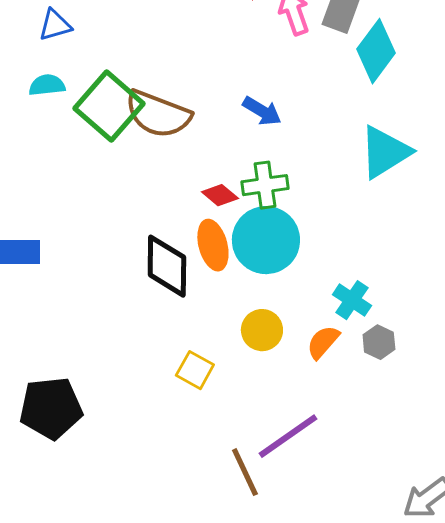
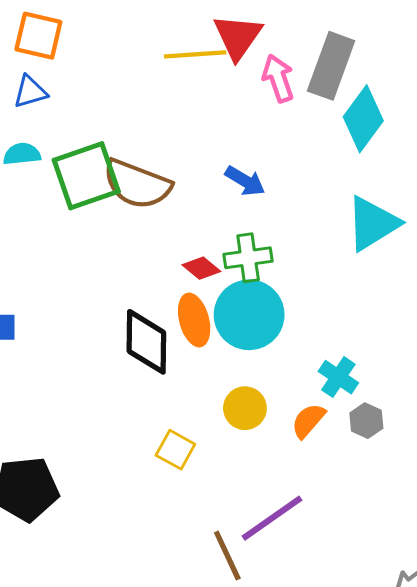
green square: (109, 106) -> (86, 176), turned 30

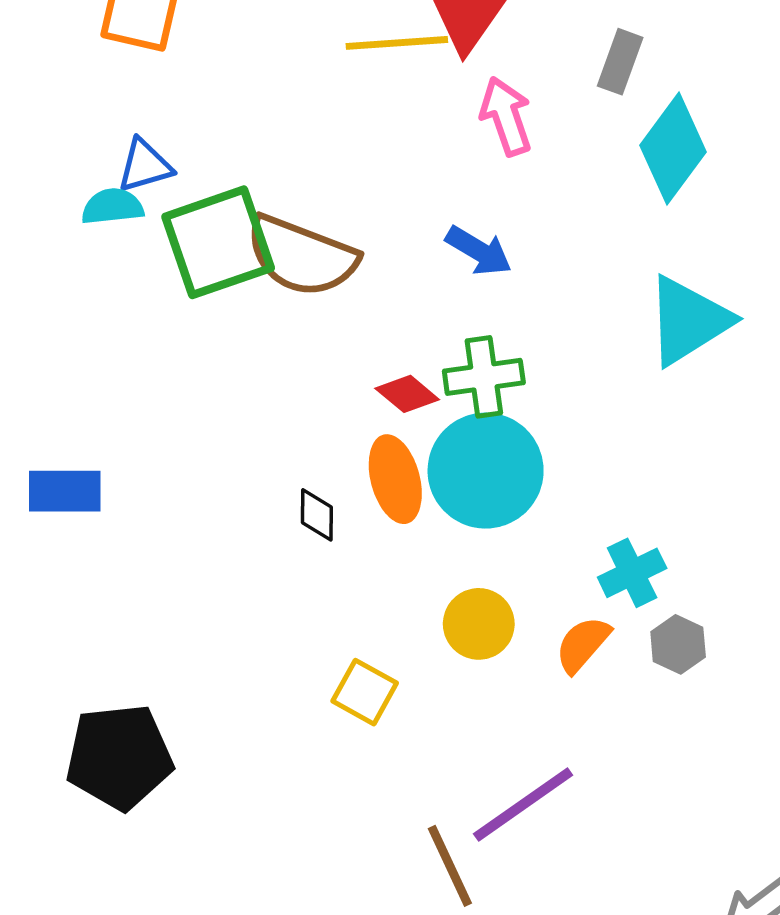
gray rectangle: (331, 66) -> (620, 62), size x0.6
pink arrow: (278, 78) -> (506, 116), moved
blue triangle: (30, 92) -> (145, 166), moved
black diamond: (146, 342) -> (317, 515), size x0.5
cyan cross: (338, 377) -> (632, 573), turned 30

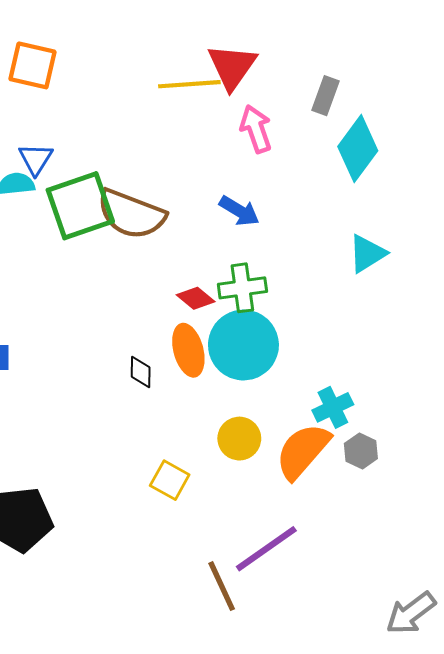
blue triangle: (145, 166) -> (36, 159), turned -42
cyan triangle: (688, 321) -> (367, 254), size x0.7
orange semicircle: (583, 644) -> (303, 451), size x1.6

